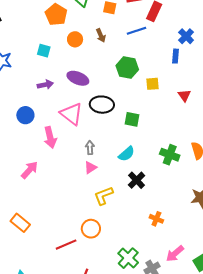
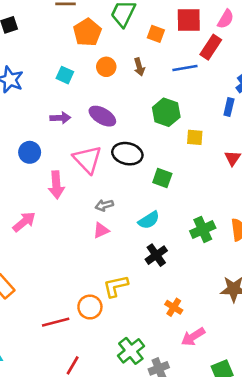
gray arrow: (90, 148) -> (104, 205), turned -112
green cross: (170, 155) -> (203, 229), turned 36
yellow L-shape: (104, 196) -> (116, 286), moved
pink arrow: (175, 254) -> (193, 337), moved

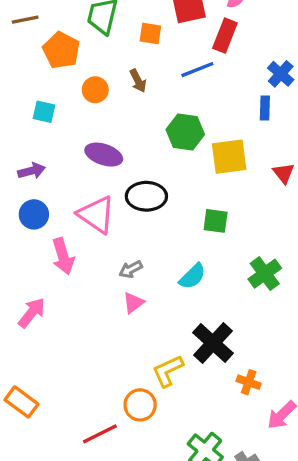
purple arrow: (60, 118) -> (32, 171), moved
yellow square: (195, 137) -> (229, 157), size x1.6
blue circle: (30, 152) -> (34, 214), moved
green square: (162, 178) -> (216, 221), moved
black cross: (156, 255) -> (213, 343), moved, size x1.4

